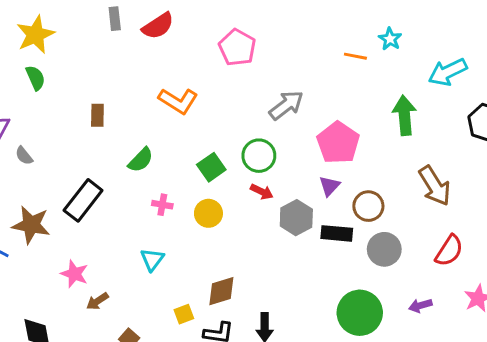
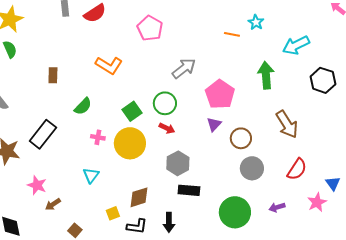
yellow circle: (208, 213) -> (130, 143), size x1.6
gray hexagon: (296, 218) -> (178, 163), moved
black rectangle: (337, 233) -> (189, 190), moved

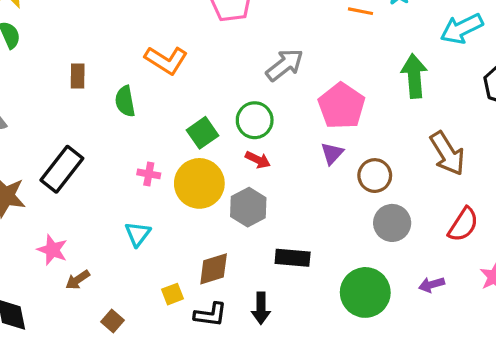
green semicircle: (83, 106) -> (125, 101), moved, turned 126
gray hexagon: (178, 163) -> (248, 207), moved

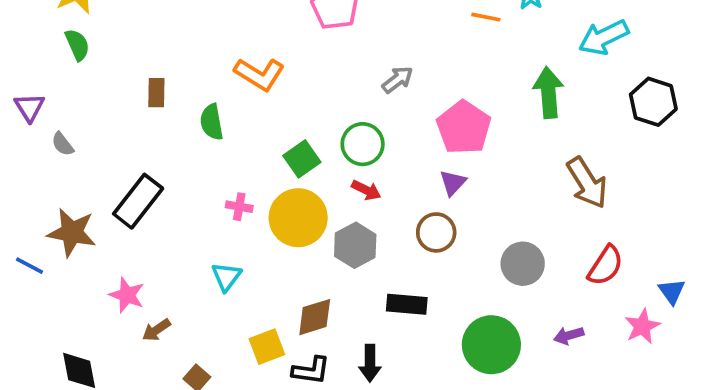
gray arrow: (285, 65) -> (398, 80), size x0.7
brown circle: (375, 176) -> (436, 232), moved
yellow square: (172, 294) -> (267, 347), size x1.4

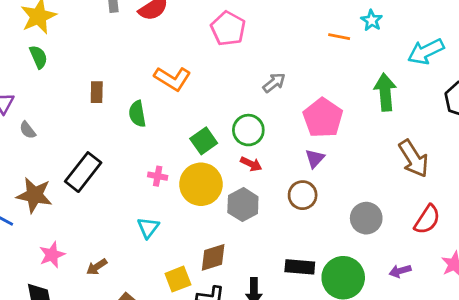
pink star: (127, 295) -> (52, 255), moved, turned 30
black rectangle: (407, 304) -> (300, 267), moved

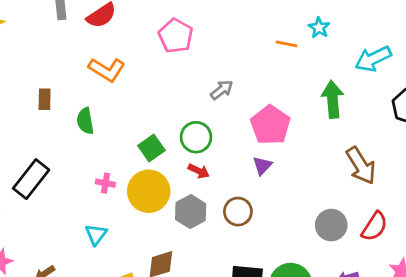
orange L-shape: (173, 79) -> (107, 70), moved
brown circle: (303, 195) -> (238, 212), moved
gray circle: (366, 218) -> (331, 225), moved

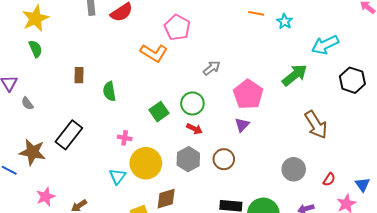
orange line: (287, 44) -> (256, 13), moved
orange L-shape: (107, 70) -> (154, 53), moved
green arrow: (333, 99) -> (295, 75), turned 56
yellow circle: (149, 191) -> (146, 163), moved
red semicircle: (374, 226) -> (329, 179), moved, size x0.6

